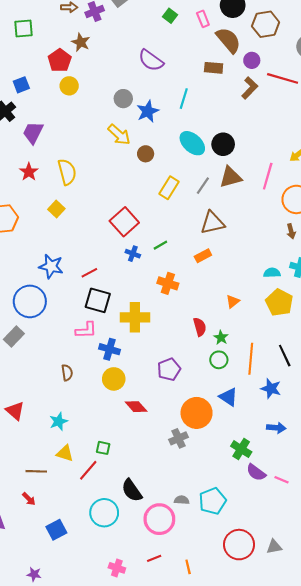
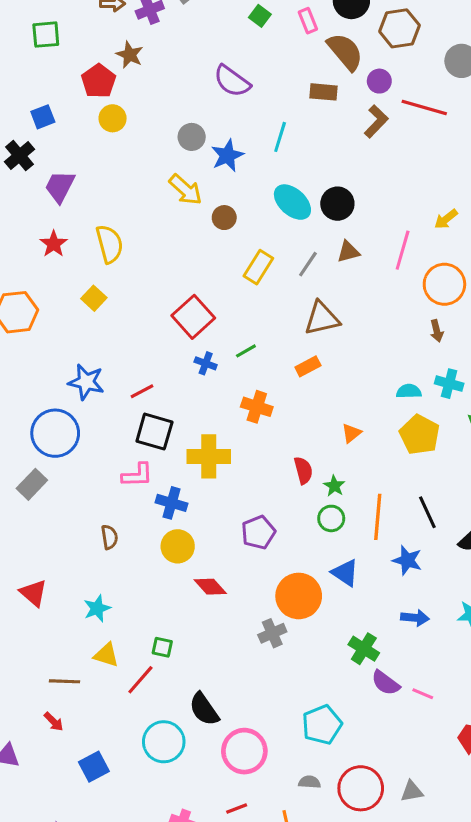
brown triangle: (231, 177) -> (348, 252), size x0.7
gray semicircle: (182, 500) -> (310, 782), moved

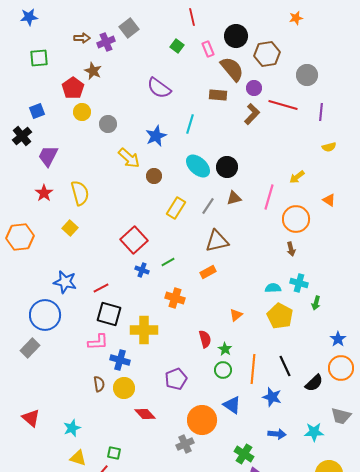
gray circle: (192, 137) -> (108, 124), moved
brown semicircle: (109, 537) -> (99, 384), moved

